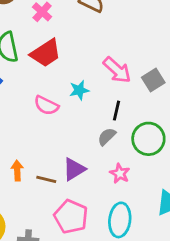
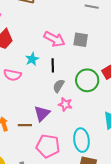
gray square: (153, 80) -> (81, 40), turned -35
black line: (117, 111) -> (53, 65), moved
pink star: (120, 173) -> (65, 104), moved

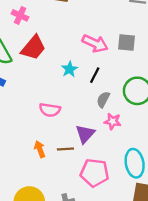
black line: (53, 65) -> (95, 75), turned 32
pink semicircle: (12, 75) -> (50, 110), moved

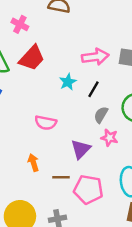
pink arrow: (95, 43) -> (95, 57), turned -35
brown line: (65, 149) -> (61, 177), moved

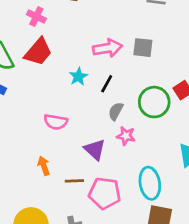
pink cross: (20, 24) -> (36, 16), moved
purple triangle: (81, 149) -> (95, 149), turned -30

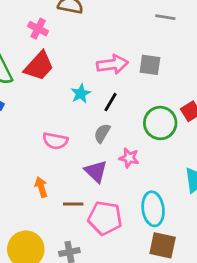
gray semicircle: (116, 111) -> (102, 133), moved

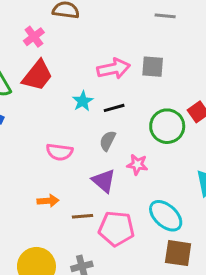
pink cross: (38, 29) -> (34, 37), turned 30
black line: (110, 102) -> (114, 108), turned 48
orange arrow: (41, 187) -> (48, 201), turned 108
cyan ellipse: (153, 209) -> (166, 216), turned -36

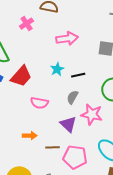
pink arrow: (114, 69) -> (67, 38), moved
red trapezoid: (37, 75) -> (21, 76), moved
pink star: (137, 165) -> (92, 114), size x1.5

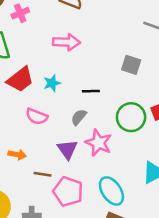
pink cross: (27, 24) -> (20, 13), moved
pink arrow: (67, 38) -> (67, 42), moved
cyan star: (57, 69) -> (52, 83), moved

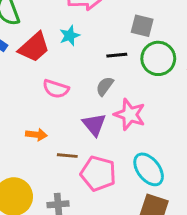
gray square: (131, 65) -> (142, 26), moved
cyan star: (52, 83) -> (70, 36), moved
green circle: (131, 117) -> (158, 58), moved

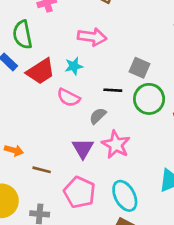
pink semicircle: (56, 89) -> (68, 98), moved
orange arrow: (36, 135) -> (14, 150), moved
brown line: (67, 156) -> (42, 170), moved

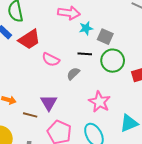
cyan star: (74, 66) -> (86, 28), moved
pink star: (116, 145) -> (100, 102), moved
purple triangle: (83, 148) -> (49, 103), moved

